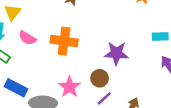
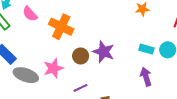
brown circle: (100, 78) -> (81, 56), moved

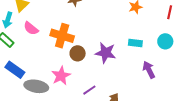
cyan rectangle: (146, 49) -> (135, 43), moved
brown circle: (81, 56) -> (78, 53), moved

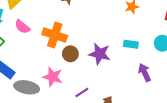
pink star: (61, 76) -> (53, 77), turned -30

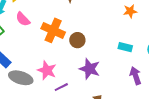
brown circle: (70, 54) -> (77, 40), moved
purple star: (100, 54) -> (90, 69), moved
purple line: (82, 92) -> (61, 87), moved

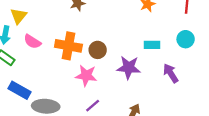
purple star: (90, 69) -> (129, 68), moved
pink star: (47, 70) -> (86, 76), moved

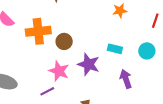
orange cross: (68, 46) -> (38, 31), turned -30
pink star: (86, 76) -> (59, 71), moved

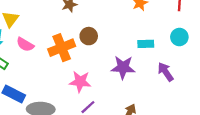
brown circle: (64, 41) -> (89, 36), moved
pink star: (59, 71) -> (80, 82), moved

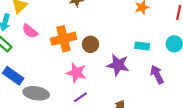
brown circle: (89, 36) -> (90, 44), moved

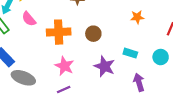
brown circle: (90, 44) -> (93, 34), moved

